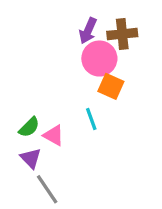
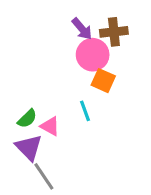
purple arrow: (88, 31) -> (82, 29), turned -65
purple triangle: (31, 158) -> (29, 147), size x1.4

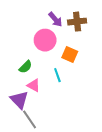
pink circle: (93, 55) -> (45, 40), moved
green semicircle: (27, 119) -> (25, 67), moved

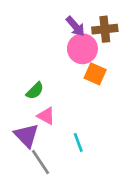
pink circle: (45, 40) -> (82, 49), moved
cyan line: (57, 75) -> (78, 142), moved

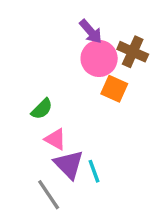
brown cross: (105, 29) -> (133, 52), moved, turned 30
purple triangle: (26, 135) -> (69, 164), moved

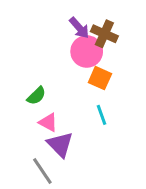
brown cross: (133, 52) -> (104, 34), moved
cyan line: (94, 171) -> (101, 115), moved

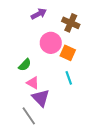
purple arrow: (79, 28) -> (39, 14), moved, turned -77
pink circle: (87, 51) -> (51, 43), moved

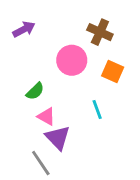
purple arrow: (39, 14) -> (24, 29), moved
orange square: (68, 53) -> (113, 71), moved

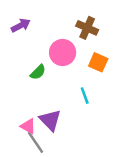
green semicircle: (35, 91) -> (38, 72), moved
pink triangle: (46, 117) -> (28, 126), moved

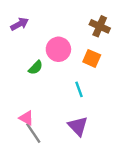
brown cross: (87, 28) -> (100, 26), moved
purple triangle: (50, 120) -> (78, 126), moved

